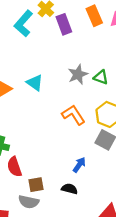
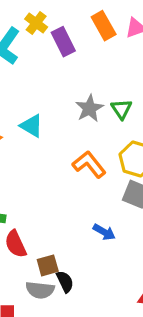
green triangle: (101, 77) -> (121, 109), turned 42
blue arrow: (79, 165) -> (104, 232), turned 91
black semicircle: (69, 189) -> (65, 282), moved, turned 56

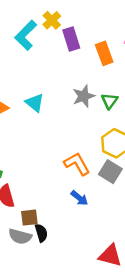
orange rectangle: (104, 26) -> (104, 53), moved
orange L-shape: (89, 164) -> (77, 164), moved

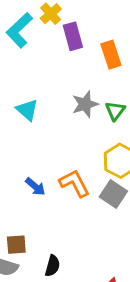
blue arrow: (79, 198) -> (35, 187), moved
black semicircle: (41, 233) -> (52, 266), moved, turned 30

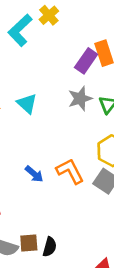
purple rectangle: (73, 36) -> (86, 61), moved, turned 50
brown square: (16, 245) -> (29, 243), moved

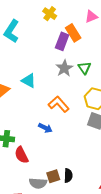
yellow cross: (49, 15) -> (50, 14), moved
orange L-shape: (70, 171) -> (59, 104), moved

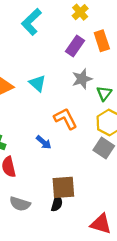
purple rectangle: (62, 41) -> (75, 46), moved
green triangle: (84, 68) -> (104, 93), moved
brown square: (53, 176) -> (63, 187), moved, size x1.5

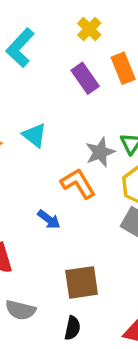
purple rectangle: (75, 46) -> (85, 78), turned -66
gray star: (82, 79) -> (100, 152), moved
black semicircle: (57, 203) -> (72, 328), moved

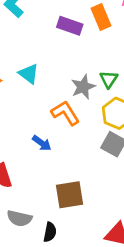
purple rectangle: (85, 78) -> (70, 26), turned -35
black semicircle: (72, 328) -> (50, 232), moved

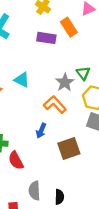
blue arrow: (42, 143) -> (41, 131), turned 88
brown square: (70, 195) -> (69, 148), moved
gray semicircle: (19, 218) -> (34, 191), turned 84

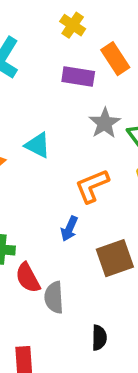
gray star: (65, 82) -> (105, 123), moved
orange L-shape: (55, 105) -> (92, 186), turned -70
gray semicircle: (34, 191) -> (54, 297), moved

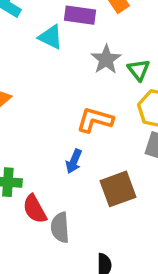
cyan triangle: (38, 145) -> (51, 37), moved
orange L-shape: (92, 186) -> (95, 120), turned 39

